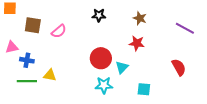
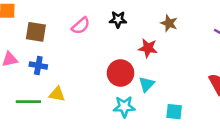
pink semicircle: (59, 31) -> (81, 26), moved
red star: (137, 43) -> (148, 48), moved
blue cross: (27, 60) -> (38, 66), moved

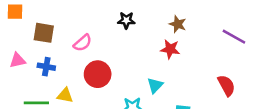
pink semicircle: (81, 26) -> (83, 43), moved
red star: (148, 48) -> (170, 49), moved
red circle: (120, 73) -> (98, 74), moved

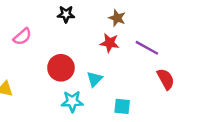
purple line: (234, 37) -> (147, 48), moved
red circle: (98, 74) -> (61, 68), moved

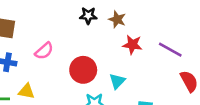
brown star: (117, 18) -> (117, 19), moved
pink semicircle: (22, 37) -> (44, 51), moved

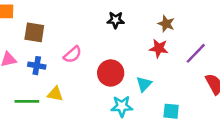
brown star: (117, 19) -> (166, 24), moved
purple line: (170, 50) -> (196, 53), turned -75

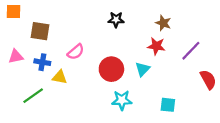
cyan triangle: (144, 84) -> (143, 69), moved
yellow triangle: (55, 94) -> (60, 77), moved
green line: (27, 101) -> (33, 96), turned -35

